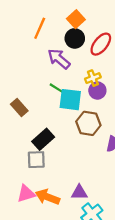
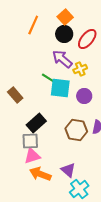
purple arrow: (59, 59) -> (62, 59), moved
purple circle: (97, 91) -> (84, 96), moved
brown hexagon: (88, 123) -> (76, 130), moved
purple triangle: (79, 192) -> (68, 170), turned 42
pink triangle: (26, 194) -> (32, 156), moved

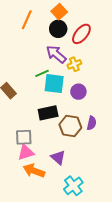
green line: (48, 78) -> (42, 73), turned -56
black rectangle: (36, 123) -> (48, 113), moved, turned 30
purple triangle: (68, 170) -> (58, 157), moved

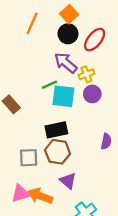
purple circle: (78, 92) -> (92, 94), moved
brown hexagon: (70, 126) -> (58, 152), moved
pink triangle: (26, 152) -> (21, 194), moved

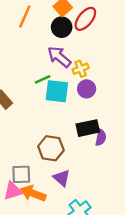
red ellipse: (95, 40) -> (85, 19), moved
black rectangle: (56, 130) -> (88, 128), moved
gray square: (29, 158) -> (21, 174), moved

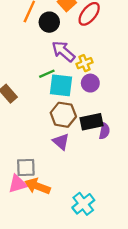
black circle: (62, 27) -> (49, 22), moved
brown hexagon: (51, 148) -> (63, 115), moved
purple triangle: (62, 178) -> (61, 142), moved

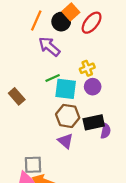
black circle: (49, 22) -> (61, 22), moved
purple arrow: (63, 51) -> (49, 47), moved

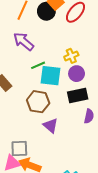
purple arrow: (49, 47) -> (24, 41), moved
brown hexagon: (68, 116) -> (38, 102), moved
black rectangle: (94, 122) -> (78, 95), moved

